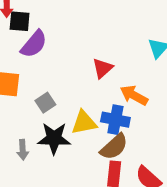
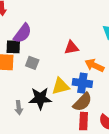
black square: (20, 21) -> (13, 47), moved
red triangle: (102, 68) -> (71, 48), turned 35
gray square: (45, 103) -> (32, 63), moved, turned -32

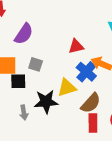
black square: (13, 47) -> (18, 81), moved
blue cross: (82, 83) -> (86, 72), moved, turned 36

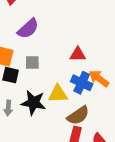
gray square: (36, 64) -> (32, 63), turned -32
blue cross: (86, 72) -> (82, 83), turned -30

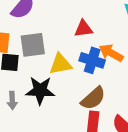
gray square: (32, 63) -> (33, 45), size x1.5
yellow triangle: (58, 94) -> (60, 64), moved

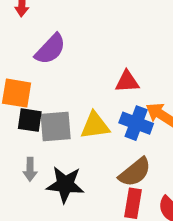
gray square: (33, 45) -> (56, 127), moved
black star: (40, 90) -> (65, 184), moved

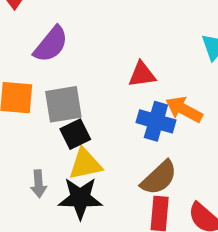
black square: (30, 120) -> (75, 134), moved, turned -30
yellow triangle: (95, 126) -> (85, 164), moved
gray square: (56, 127) -> (63, 104), moved

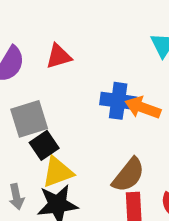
red triangle: (142, 75) -> (59, 56), moved
blue cross: (156, 121) -> (118, 101), moved

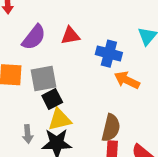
blue cross: (118, 101) -> (109, 54), moved
brown semicircle: (128, 175) -> (111, 128), turned -32

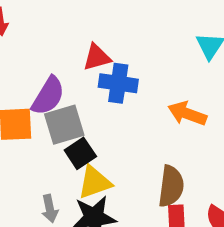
purple semicircle: (34, 37) -> (48, 96), moved
blue cross: (109, 54) -> (118, 83), moved

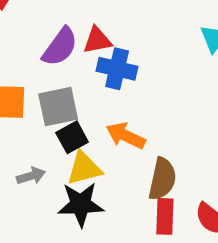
purple semicircle: (48, 96) -> (60, 47), moved
orange arrow: (187, 114) -> (126, 136), moved
gray arrow: (50, 209) -> (31, 176), moved, turned -100

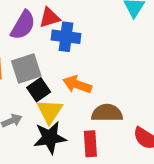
yellow triangle: (84, 168) -> (50, 111), turned -36
brown semicircle: (162, 179) -> (107, 113), turned -96
red rectangle: (165, 216) -> (90, 144), moved

